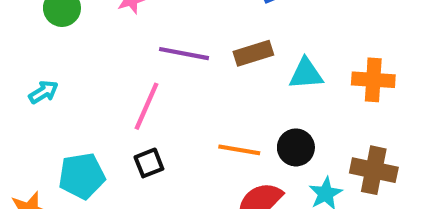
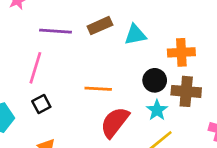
orange cross: (373, 80) -> (181, 52), moved
black circle: (296, 147) -> (155, 80), moved

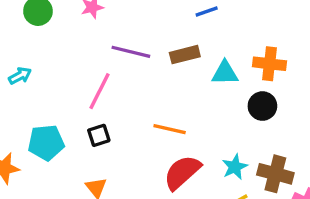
orange cross: (181, 52) -> (270, 64), moved
black circle: (155, 80) -> (262, 106), moved
brown cross: (186, 91) -> (275, 174), moved

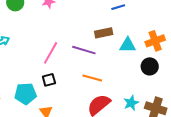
purple line: (131, 52) -> (84, 50), moved
orange cross: (270, 64) -> (155, 41), turned -30
cyan pentagon: (46, 143) -> (26, 94), moved

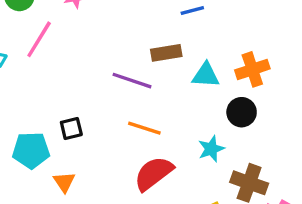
pink line: (51, 53) -> (39, 39), moved
cyan star: (131, 103) -> (211, 149), moved

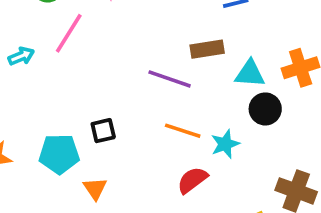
black circle: (242, 112) -> (265, 109), moved
cyan star: (211, 149) -> (225, 144), moved
red semicircle: (154, 173) -> (192, 180), size x0.7

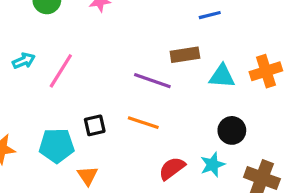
pink line: (69, 33) -> (61, 71), moved
black circle: (265, 109) -> (232, 130), moved
orange line: (183, 131) -> (143, 123), moved
cyan star: (225, 144) -> (213, 165), moved

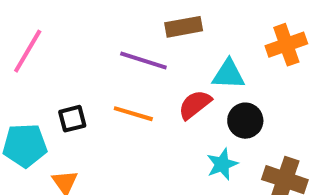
cyan triangle: (222, 76) -> (228, 74), moved
red semicircle: (172, 168) -> (195, 105), moved

